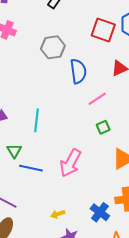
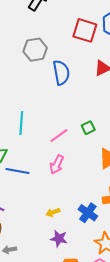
pink line: (97, 99) -> (59, 136), moved
pink arrow: (70, 163) -> (57, 164), size x0.7
yellow arrow: (58, 214) -> (53, 212), moved

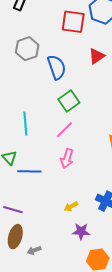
green square: (88, 128) -> (69, 101), moved, size x1.5

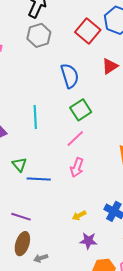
red square: (73, 22) -> (88, 31), turned 30
gray hexagon: (27, 49) -> (39, 35), moved
cyan line: (25, 123) -> (35, 117), moved

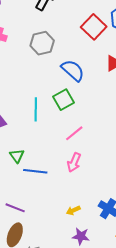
gray hexagon: (39, 35) -> (42, 43), moved
blue semicircle: (70, 76) -> (73, 70), turned -35
green square: (81, 110) -> (63, 100), moved

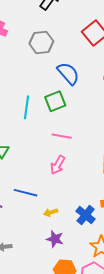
pink line: (74, 133) -> (62, 136), turned 42
blue line: (35, 171) -> (26, 193), moved

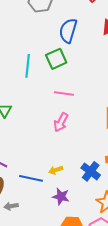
blue semicircle: (68, 73) -> (68, 31), turned -120
blue line: (26, 193) -> (31, 178), moved

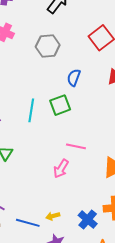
blue semicircle: (68, 31) -> (74, 78), size x0.7
pink line: (64, 93) -> (76, 146), moved

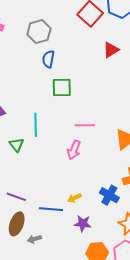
blue semicircle: (74, 78) -> (48, 59), moved
green square: (60, 105) -> (62, 87), turned 30
cyan line: (31, 110) -> (36, 125), moved

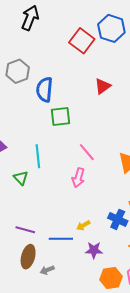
gray hexagon: (39, 32) -> (18, 71), moved
red triangle: (111, 50) -> (103, 86), moved
blue semicircle: (48, 59) -> (44, 90), size x1.4
pink line: (85, 125) -> (87, 152), turned 54

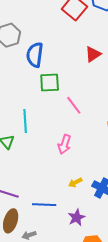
pink line: (87, 152) -> (74, 105), moved
yellow arrow: (83, 225) -> (75, 182), moved
purple star: (94, 250) -> (77, 218), turned -30

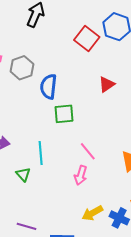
pink line: (74, 105) -> (88, 151), moved
yellow arrow: (75, 182) -> (92, 213), size x1.5

